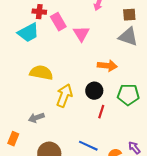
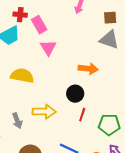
pink triangle: (81, 34) -> (48, 48), moved
green pentagon: (128, 95) -> (109, 125), moved
yellow arrow: (64, 96) -> (44, 112), moved, turned 70
gray arrow: (36, 118) -> (17, 121), turned -91

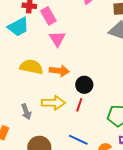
orange arrow: (88, 69) -> (59, 71), moved
red line: (82, 115) -> (79, 105), moved

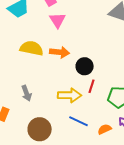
yellow arrow: (53, 103) -> (70, 95), moved
red line: (79, 105) -> (92, 86), moved

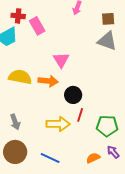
pink triangle: (58, 20) -> (61, 60), moved
blue line: (79, 121) -> (50, 158), moved
brown circle: (40, 129) -> (15, 152), moved

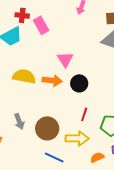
black circle: (73, 95) -> (79, 83), moved
yellow arrow: (58, 124) -> (77, 138), moved
brown circle: (15, 152) -> (47, 128), moved

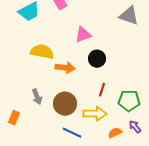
pink triangle: (65, 59) -> (83, 35), turned 42
orange arrow: (52, 80) -> (65, 68), moved

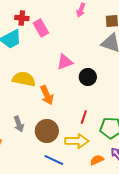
black circle: (97, 59) -> (88, 77), moved
orange arrow: (65, 68) -> (47, 95), turned 60

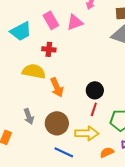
red cross: (22, 18) -> (49, 49), moved
pink triangle: (65, 62) -> (75, 22), moved
black circle: (88, 77) -> (95, 90), moved

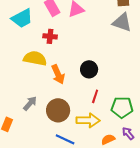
black circle: (95, 90) -> (89, 69), moved
gray arrow: (29, 116) -> (30, 103), turned -119

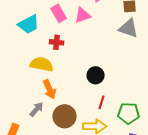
orange arrow: (58, 74) -> (50, 89), moved

